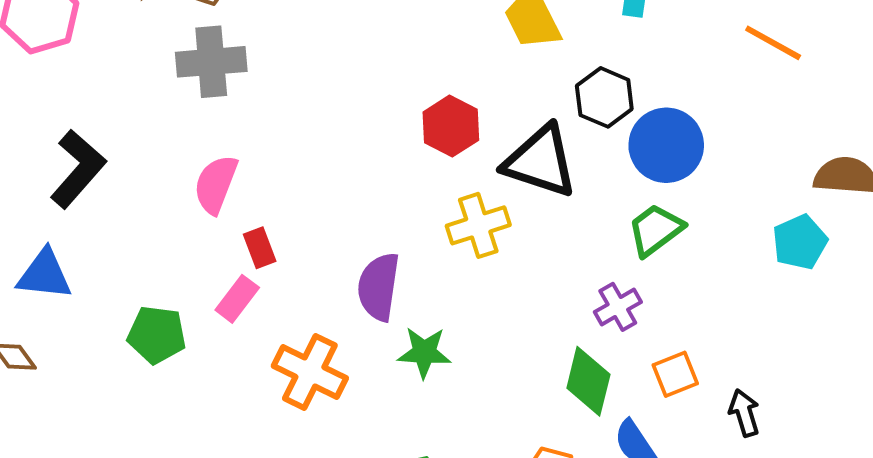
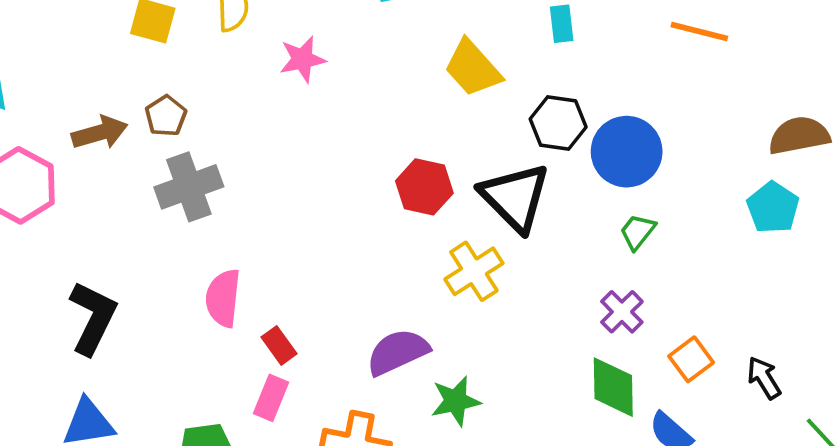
black triangle: (540, 161) -> (515, 197), turned 42
green trapezoid: (656, 230) -> (638, 232), size x0.7
purple semicircle: (379, 287) -> (398, 352), turned 72

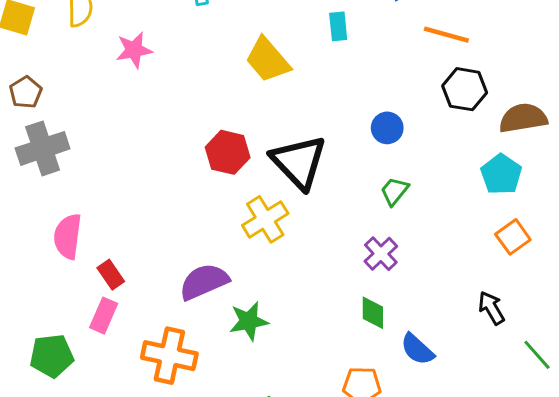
black hexagon: (558, 123) -> (465, 89), moved
blue circle: (627, 152) -> (387, 128), size x0.6
orange square: (691, 359) -> (513, 237), moved
green diamond: (613, 387) -> (373, 313), size x0.7

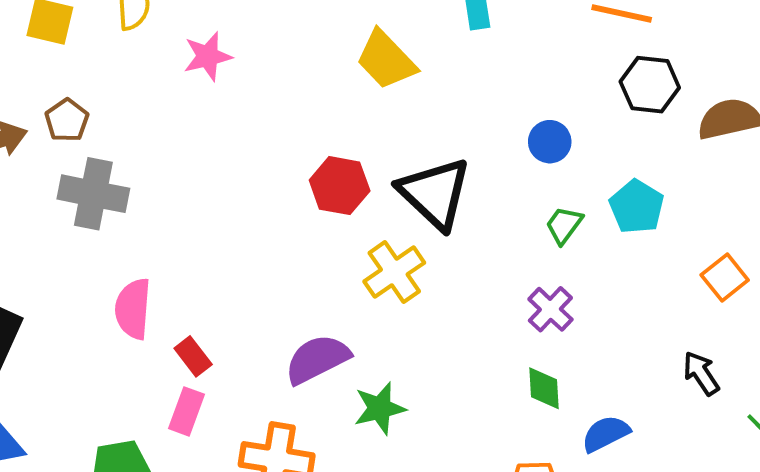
gray cross: (43, 148) -> (93, 194), turned 33
cyan pentagon: (501, 174) -> (637, 207), moved
blue semicircle: (417, 349) -> (606, 434), turned 114

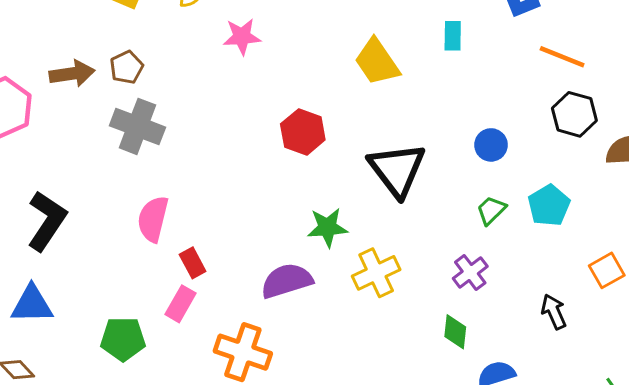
red hexagon: (340, 186) -> (303, 132), moved
yellow cross: (394, 272) -> (376, 273), moved
black arrow: (701, 373) -> (554, 312), moved
green star: (380, 408) -> (327, 227), moved

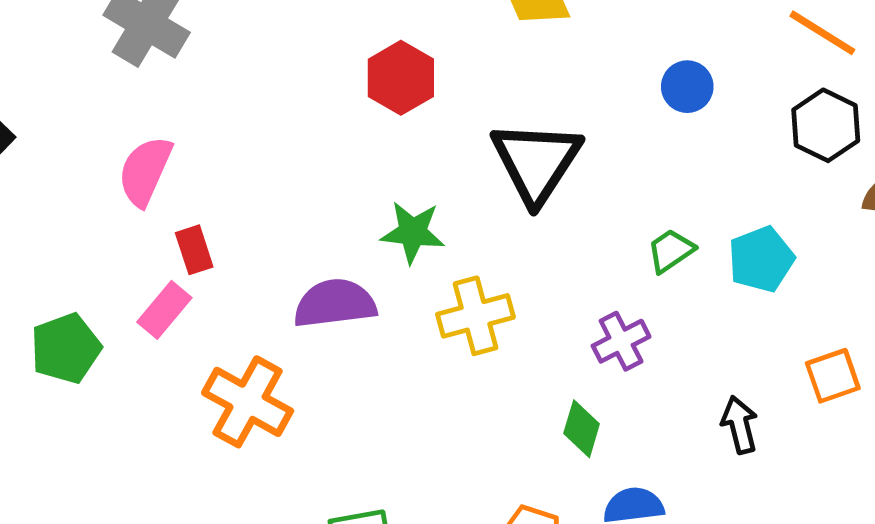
blue circle: (491, 145) -> (687, 87), moved
green pentagon: (123, 339) -> (66, 348), turned -30

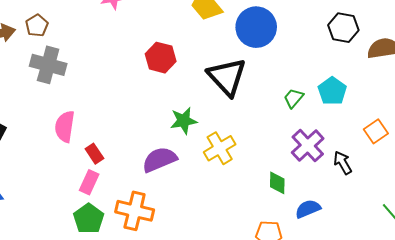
blue circle: (687, 87) -> (256, 27), moved, size x1.8
purple cross: (621, 341) -> (308, 146), moved, size x1.4
green pentagon: (66, 348) -> (89, 219), moved

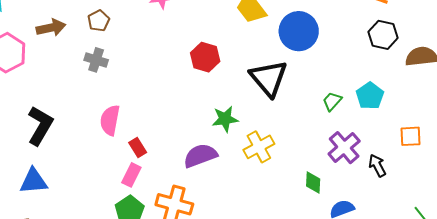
brown pentagon: (37, 26) -> (99, 21), moved
gray cross: (48, 65) -> (96, 60), size x0.7
orange square: (376, 131) -> (411, 136), turned 30

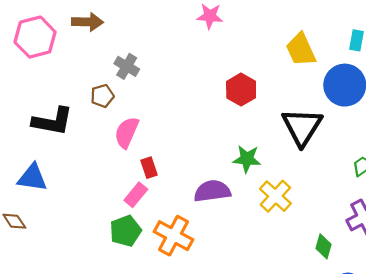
brown pentagon: (99, 21) -> (102, 96), moved
black L-shape: (40, 126) -> (53, 121), turned 57
yellow cross: (259, 147) -> (275, 196), turned -32

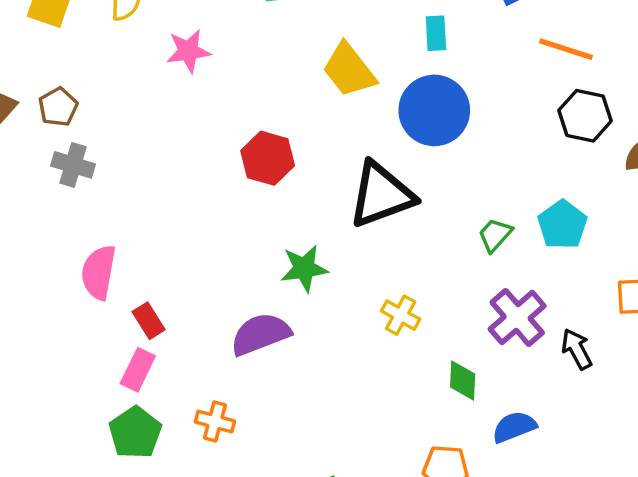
brown pentagon: (102, 96) -> (58, 107), moved
black triangle: (302, 127) -> (381, 195), turned 51
yellow cross: (275, 196) -> (401, 315), moved, size x0.7
orange cross: (173, 236) -> (215, 421), size x0.6

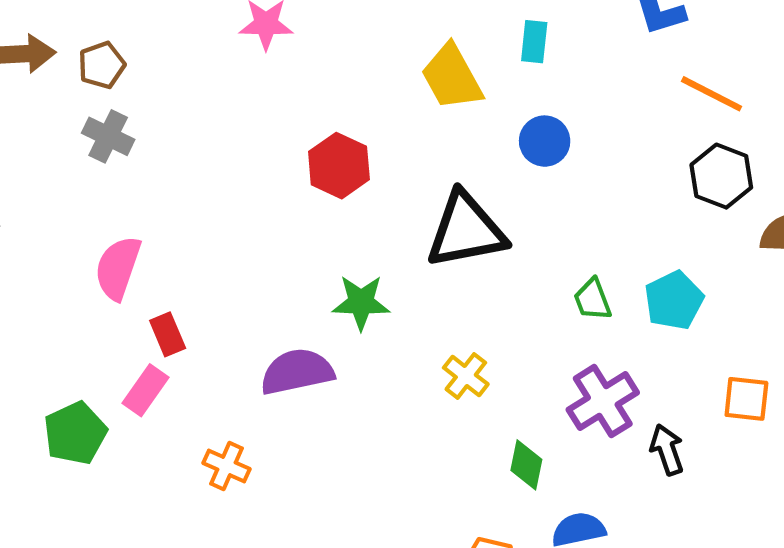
cyan rectangle: (436, 33) -> (534, 42), moved
blue circle: (434, 110) -> (545, 141), size x0.6
green trapezoid: (495, 235) -> (593, 300), turned -72
green pentagon: (135, 433) -> (75, 433), moved

